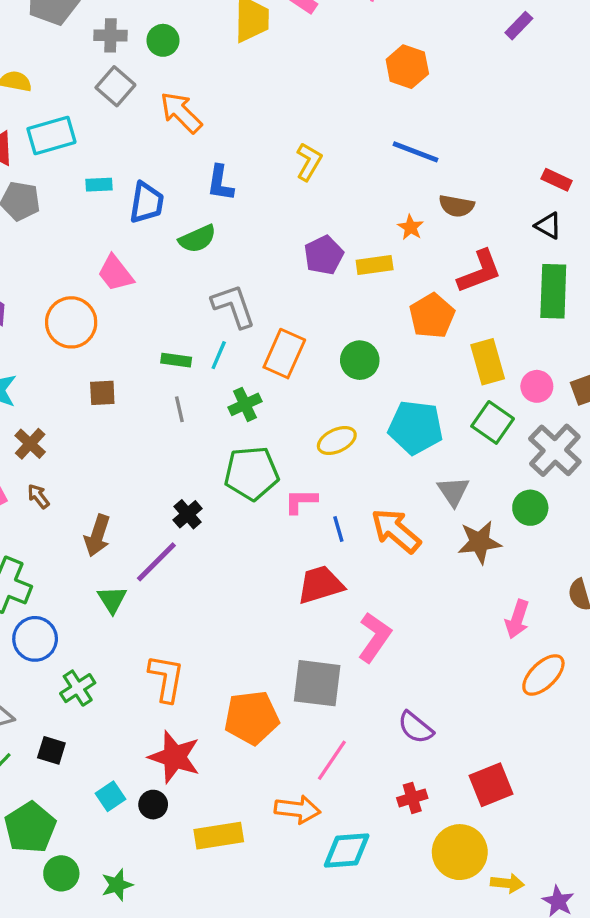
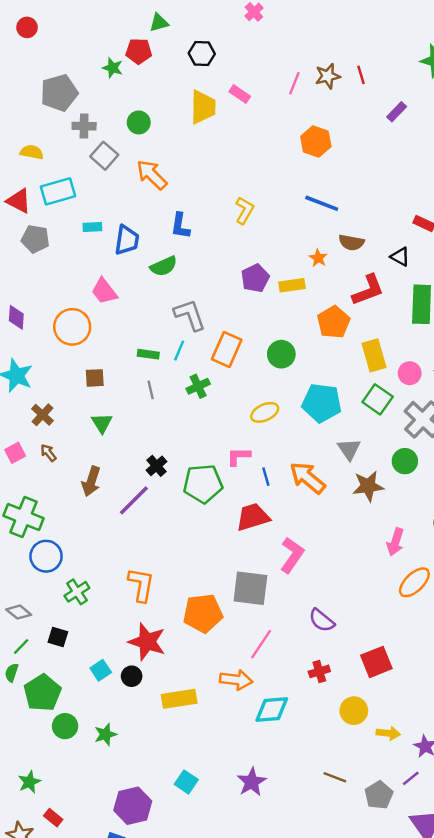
gray cross: (110, 35) -> (84, 126), moved
black triangle: (548, 226) -> (400, 257), moved
green pentagon: (252, 473) -> (203, 484), moved
green triangle: (112, 600) -> (102, 423), moved
yellow circle: (460, 852) -> (354, 711), size x0.7

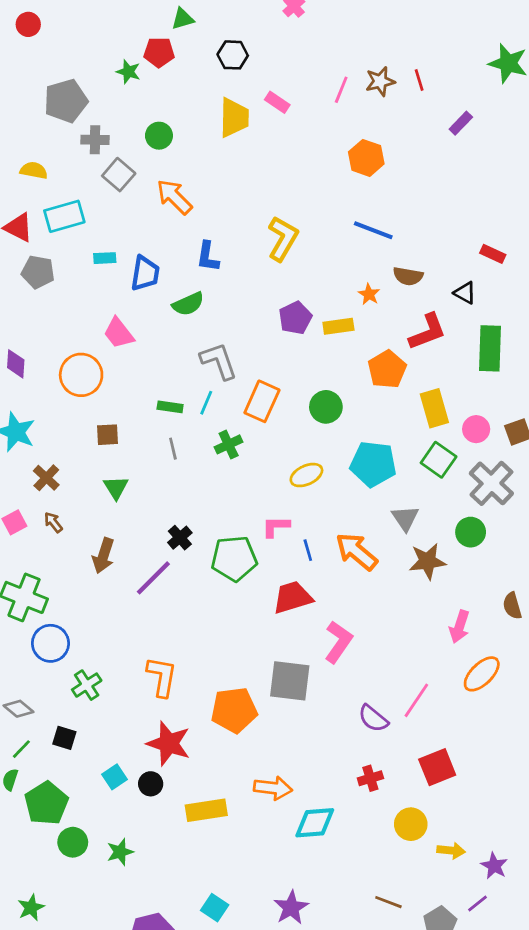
yellow L-shape: (244, 210) -> (283, 239), size x1.4
pink line: (261, 644) -> (416, 700), moved

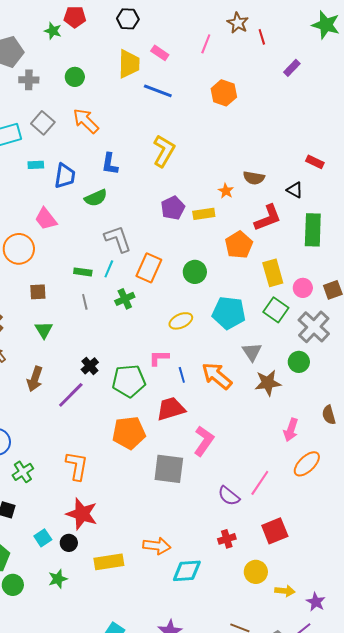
brown star: (380, 81) -> (238, 23), moved, turned -30
gray square: (119, 175) -> (43, 123), moved
blue line: (373, 230) -> (158, 91), moved
orange pentagon: (234, 710) -> (129, 433), moved
green star: (120, 852) -> (58, 579), moved

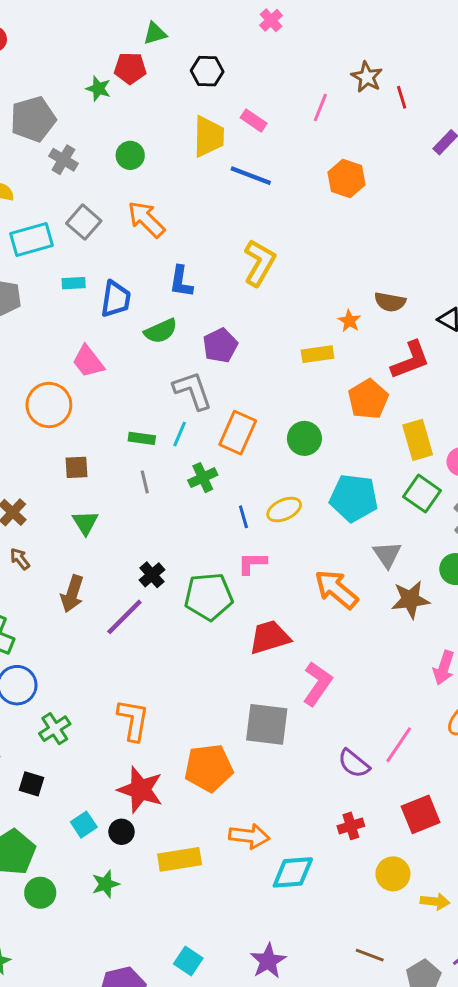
gray cross: (29, 80) -> (63, 160), turned 30
purple pentagon: (173, 208) -> (220, 345), moved
blue line: (182, 375) -> (243, 517), moved
orange pentagon: (129, 433) -> (209, 768), moved

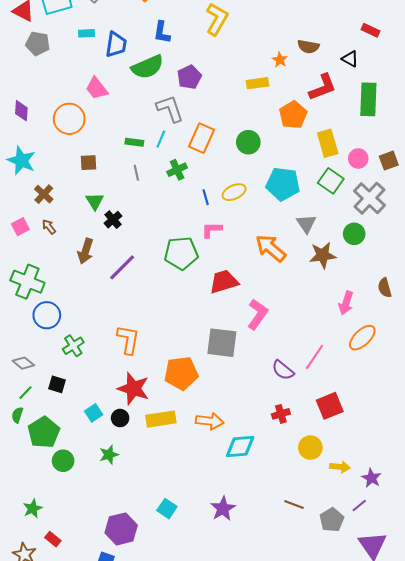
green semicircle: (161, 331) -> (148, 67), size x1.4
black cross: (152, 575) -> (113, 220), moved
yellow rectangle: (180, 859) -> (161, 419), moved

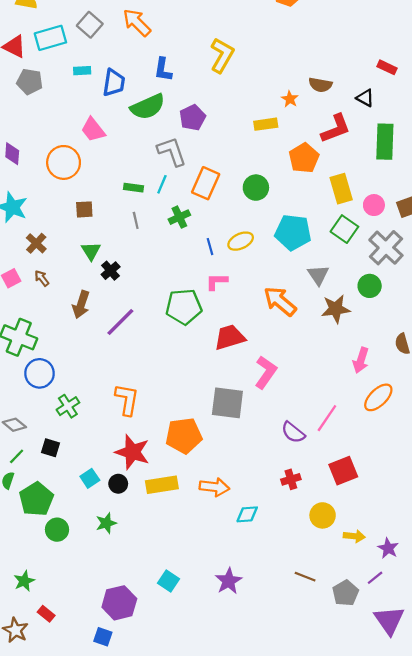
cyan diamond: (240, 447) -> (247, 514), size x0.7

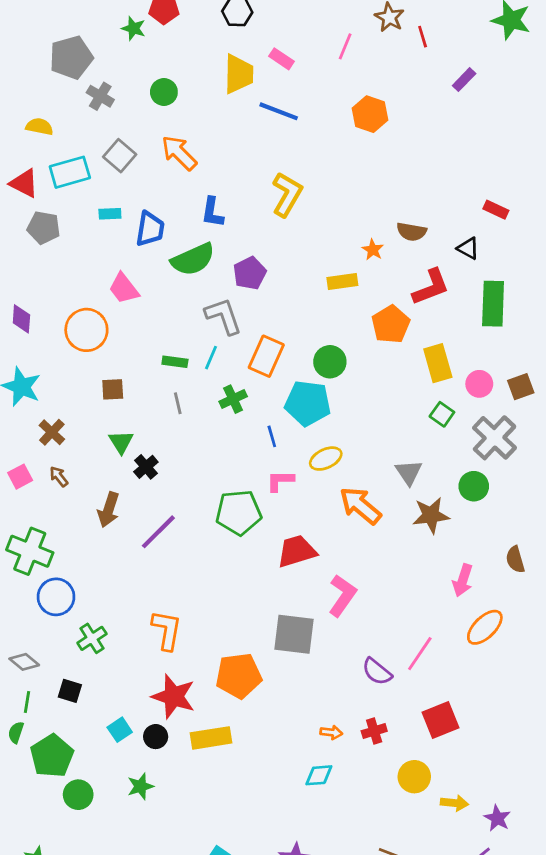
green square: (344, 229) -> (442, 414), size x0.7
cyan pentagon: (293, 232) -> (308, 403), moved
yellow ellipse: (241, 241) -> (326, 459), moved
green line: (17, 456) -> (27, 702), turned -35
orange arrow: (214, 487) -> (331, 732), moved, size x0.6

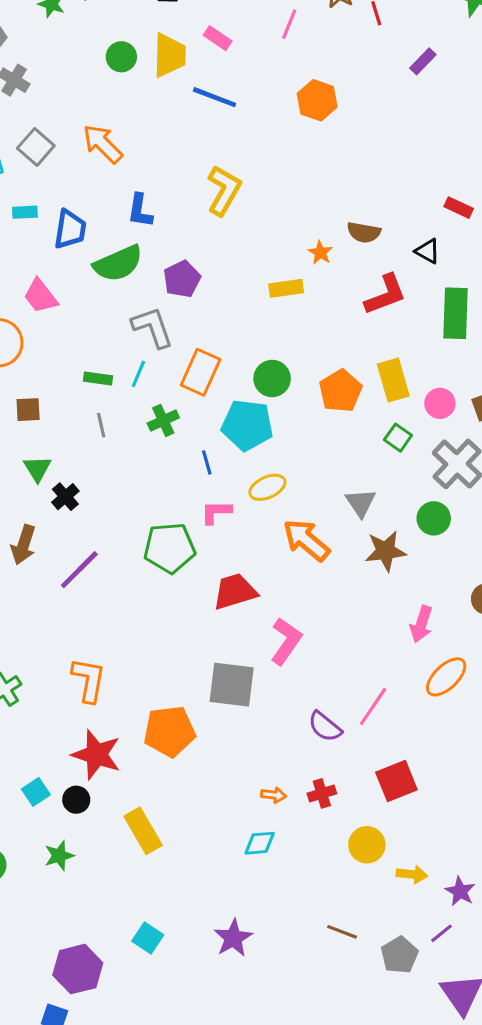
green circle: (164, 92) -> (121, 57), moved
orange pentagon: (391, 324) -> (340, 391), moved
yellow rectangle: (211, 738) -> (143, 831), moved, turned 69

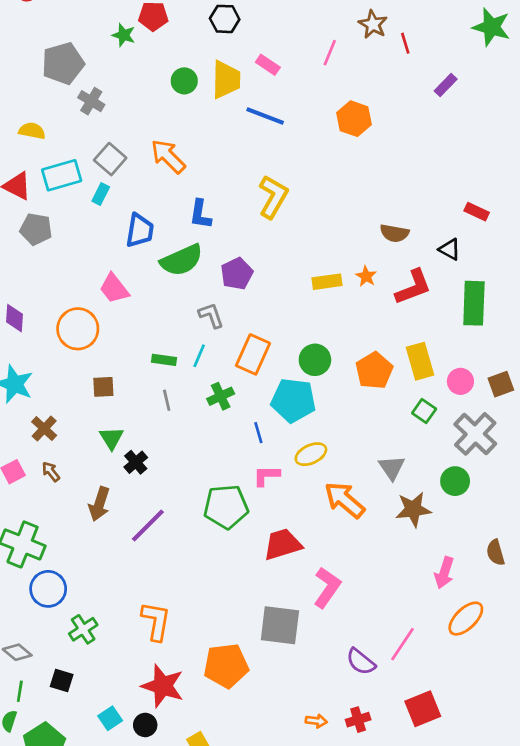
cyan rectangle: (25, 212) -> (101, 194), moved, turned -60
orange star: (320, 253) -> (366, 276), moved
gray L-shape: (152, 327) -> (211, 315), size x0.7

